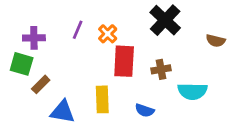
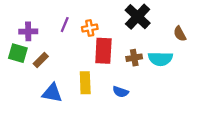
orange cross: (108, 34) -> (90, 28), turned 35
brown semicircle: (216, 41) -> (180, 34), turned 49
brown rectangle: (41, 84) -> (41, 60), moved
cyan semicircle: (192, 91) -> (160, 59), moved

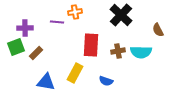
purple line: (65, 25) -> (57, 22), turned 72
orange cross: (90, 28) -> (75, 12), moved
green square: (18, 53) -> (16, 47), turned -36
yellow rectangle: (85, 83) -> (75, 73), turned 30

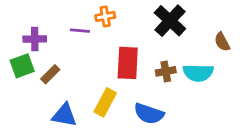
blue semicircle: (106, 81) -> (149, 114), size x1.5

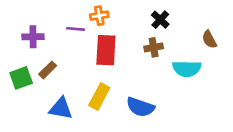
black cross: (170, 21) -> (160, 20), size x0.6
red rectangle: (128, 63) -> (106, 50), moved
green square: (22, 66) -> (21, 78), moved
brown cross: (166, 71) -> (154, 47), moved

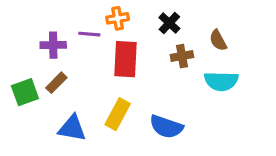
black cross: (160, 20) -> (169, 23), moved
purple cross: (33, 37) -> (53, 45), moved
brown semicircle: (209, 39) -> (218, 40), moved

